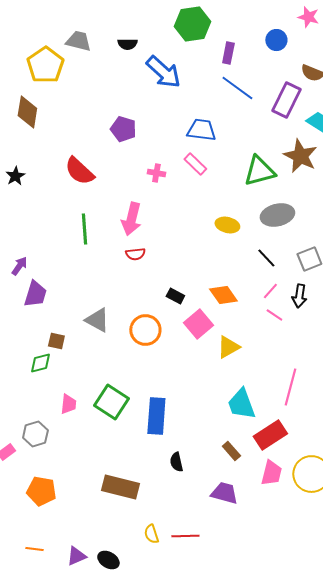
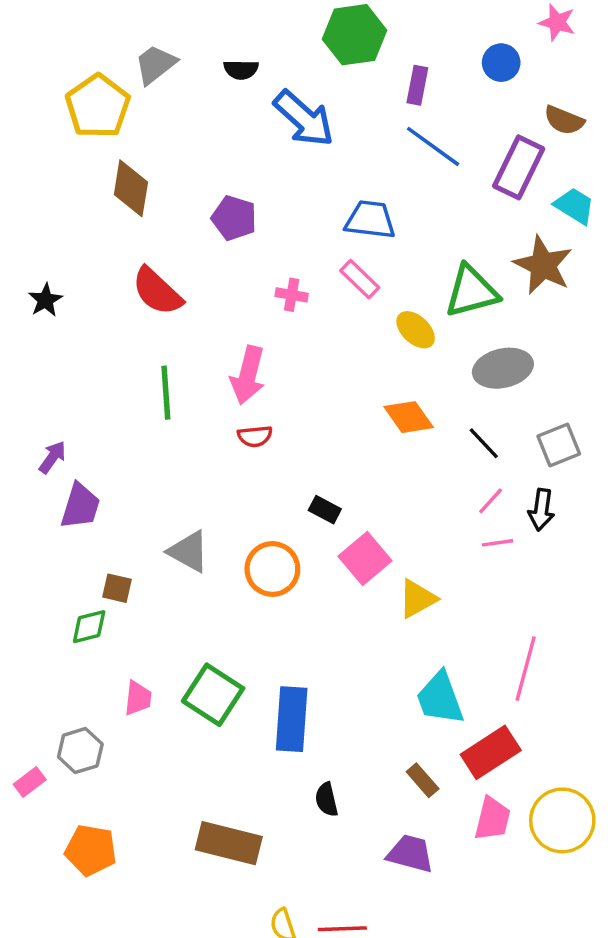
gray trapezoid: (78, 41) -> (155, 64), turned -52
brown diamond: (27, 112) -> (131, 188), moved
yellow ellipse: (227, 225) -> (416, 330), moved, turned 30
orange diamond: (223, 295) -> (409, 417), moved
pink line: (274, 315) -> (498, 543), turned -42

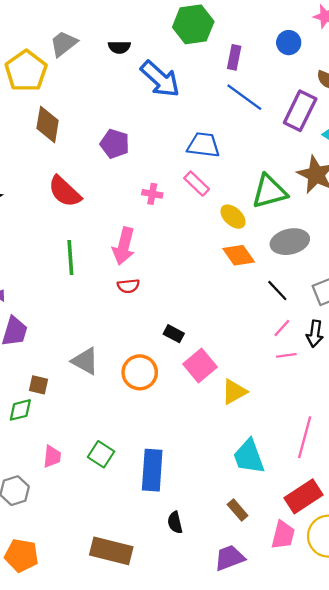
orange diamond: (409, 417) -> (239, 255), moved
green square: (213, 695) -> (101, 454), size x0.7
red rectangle: (491, 752) -> (303, 496), moved
purple trapezoid: (410, 854) -> (230, 558), turned -36

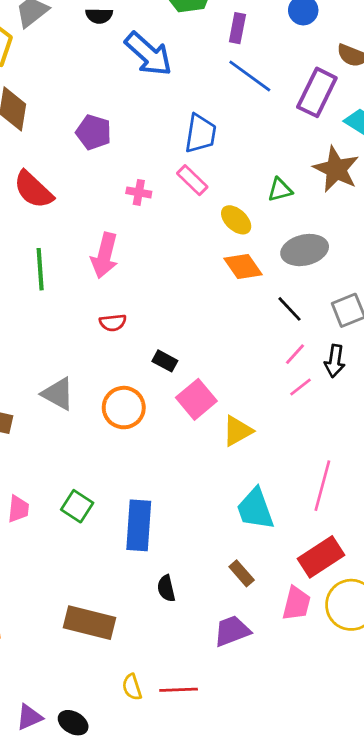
blue trapezoid: (203, 145) -> (200, 134), turned 92
green triangle: (269, 192) -> (280, 190), size x0.6
red semicircle: (128, 286) -> (113, 323), moved
pink line: (286, 355) -> (300, 387), turned -30

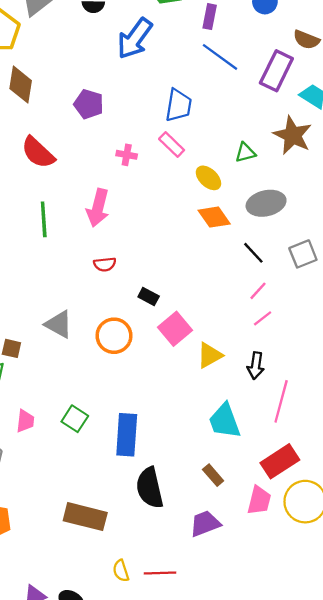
blue arrow: (148, 54) -> (135, 39), turned 84
black arrow: (335, 361) -> (256, 366), moved
black semicircle: (166, 588) -> (150, 488), size x1.8

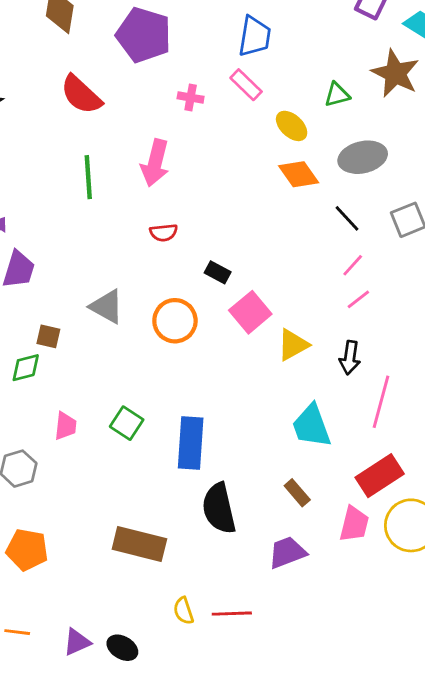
purple pentagon: (89, 104) -> (144, 35), size x1.5

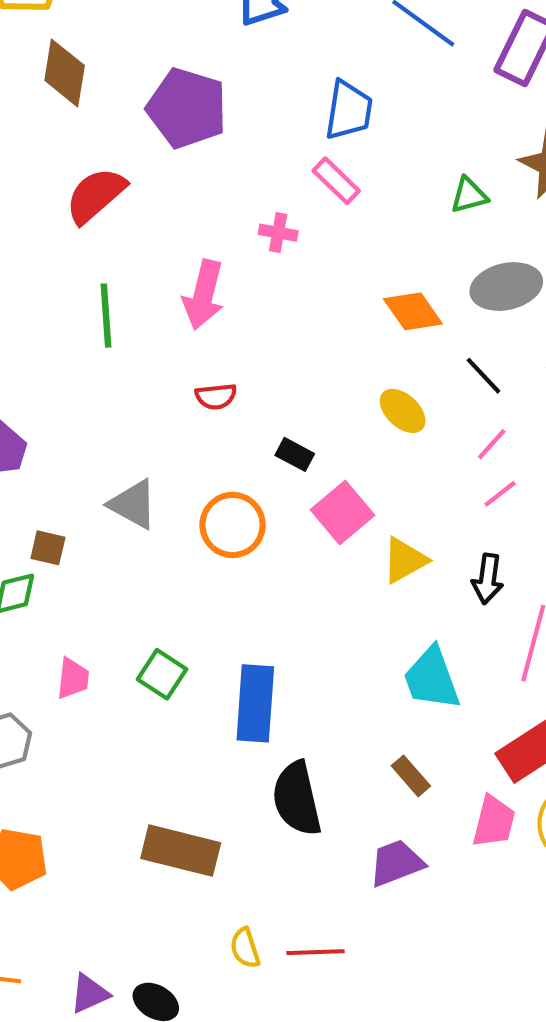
red semicircle: (81, 95) -> (96, 195), turned 96
pink cross: (191, 98) -> (278, 233), moved
yellow ellipse: (292, 126) -> (403, 411), moved

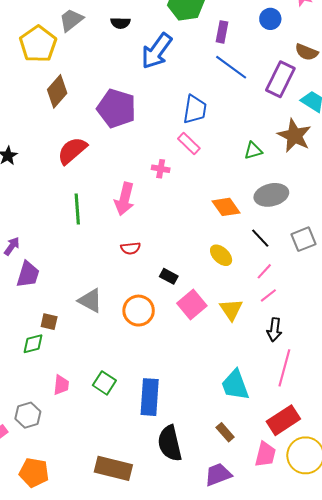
brown diamond: (65, 73) -> (57, 91), turned 32
yellow triangle: (405, 560) -> (231, 310), moved, turned -35
black arrow: (488, 579) -> (274, 330), moved

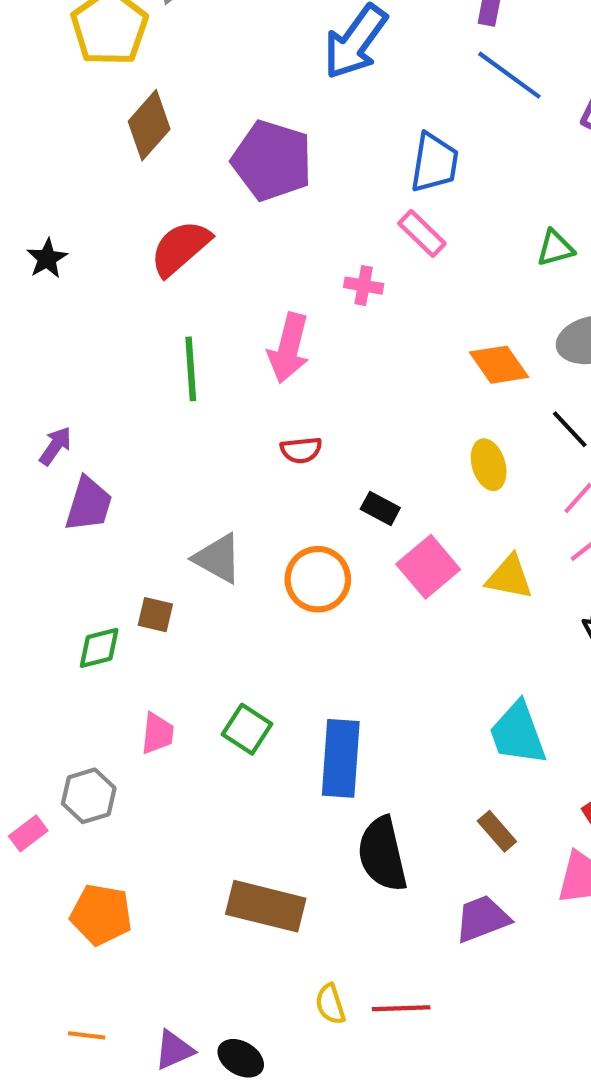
yellow ellipse: (221, 255) -> (489, 465), turned 30
yellow triangle: (231, 310) -> (509, 577), turned -45
brown square: (49, 322) -> (155, 615), moved

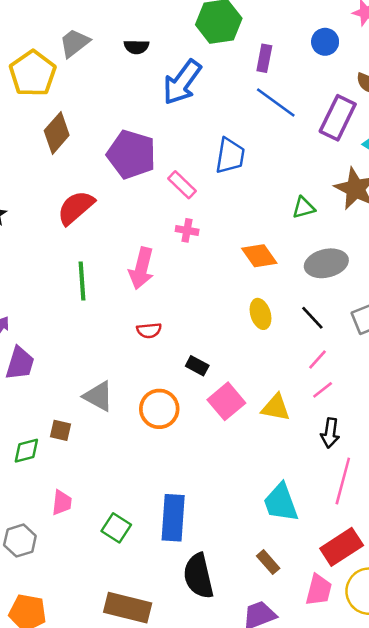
pink rectangle: (422, 233) -> (182, 185), moved
orange diamond: (499, 365) -> (259, 256), moved
yellow ellipse: (489, 465) -> (261, 314), moved
green square: (247, 729) -> (116, 528), moved

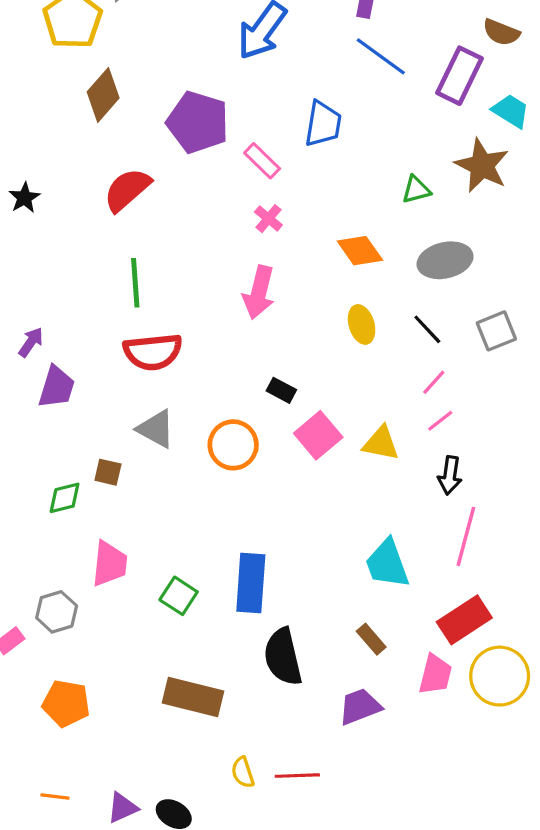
pink cross: (187, 230) -> (268, 219), turned 30
pink arrow: (142, 268) -> (259, 292), moved
red semicircle: (149, 330) -> (153, 352), moved, size x1.8
pink trapezoid: (62, 503) -> (110, 564), size x1.4

